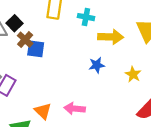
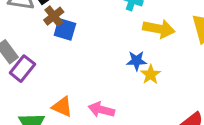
yellow star: (133, 74) -> (151, 74), moved
orange triangle: (43, 111) -> (62, 107), turned -30

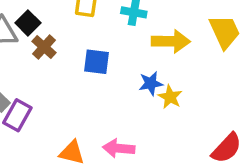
blue square: (65, 29) -> (96, 62), moved

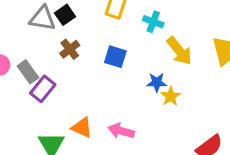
yellow arrow: (171, 41) -> (179, 51), turned 40
brown cross: (44, 47) -> (70, 49), moved

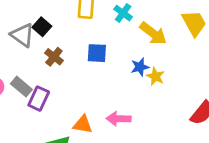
gray triangle: (42, 18) -> (22, 35), turned 40
cyan cross: (153, 22) -> (123, 13), turned 30

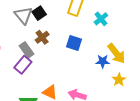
yellow arrow: (153, 33) -> (116, 53), moved
yellow star: (156, 76) -> (119, 80), moved
gray rectangle: (21, 87) -> (26, 50), moved

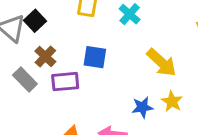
blue star: (103, 61) -> (142, 107), moved
purple rectangle: (23, 65) -> (65, 82), moved, turned 54

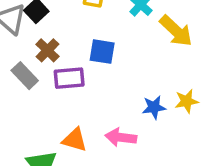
yellow arrow: (162, 63) -> (176, 31), moved
yellow star: (172, 101) -> (187, 101), turned 30

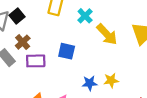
blue square: (102, 52) -> (67, 51), moved

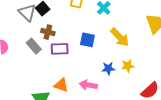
yellow arrow: (107, 34) -> (120, 37), moved
brown cross: (23, 42) -> (48, 32), turned -32

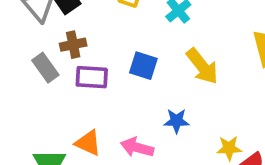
brown cross: (48, 32) -> (73, 45), turned -32
yellow star: (128, 66) -> (229, 148), moved

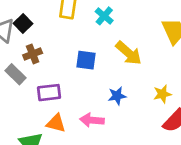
purple rectangle: (92, 77) -> (49, 93), moved
yellow star: (229, 148) -> (162, 94), moved

